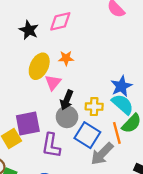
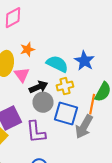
black arrow: (67, 100) -> (39, 87), turned -120
cyan semicircle: (123, 104) -> (57, 64), moved
orange line: (117, 133) -> (92, 104), turned 42

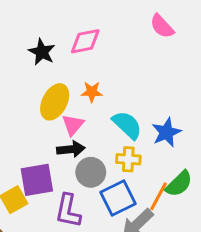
black arrow: (39, 87) -> (71, 149), moved
blue square: (66, 113) -> (118, 198), turned 30

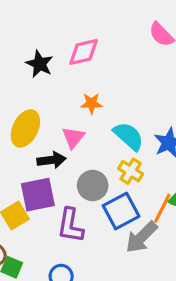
yellow ellipse: (55, 102) -> (25, 128), moved
black arrow: (71, 149) -> (52, 160), moved
yellow cross: (128, 159) -> (131, 171), turned 30

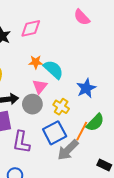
cyan semicircle: (129, 136) -> (53, 70), moved
pink triangle: (73, 137) -> (40, 86), moved
gray circle: (93, 185) -> (32, 104), moved

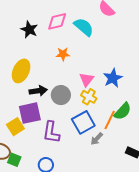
cyan semicircle: (53, 70) -> (84, 27), moved
pink triangle: (40, 86) -> (87, 79), moved
gray arrow: (68, 150) -> (97, 139), size x0.6

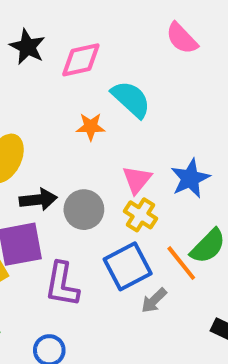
cyan semicircle: (84, 27) -> (131, 99), moved
black star: (29, 30) -> (27, 47), moved
orange line: (110, 120) -> (181, 263), turned -66

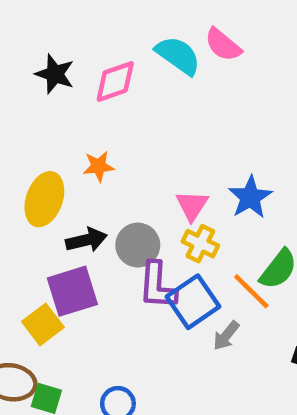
cyan semicircle: (131, 99) -> (178, 55), moved
orange star: (91, 127) -> (98, 166), moved
purple L-shape: (62, 284) -> (157, 286), moved

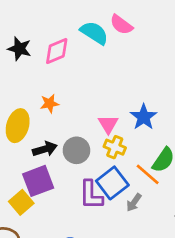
purple L-shape: (157, 286) -> (91, 195), moved

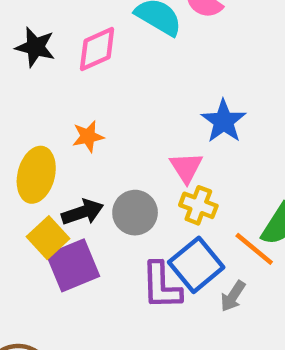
blue star: (144, 117) -> (224, 121), moved
yellow square: (21, 202) -> (48, 238), moved

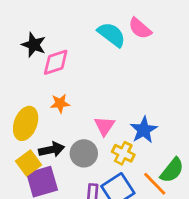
pink diamond: (97, 49) -> (56, 62), moved
blue star: (224, 121) -> (144, 130), moved
pink triangle: (186, 167) -> (104, 126), moved

